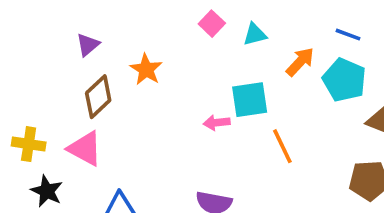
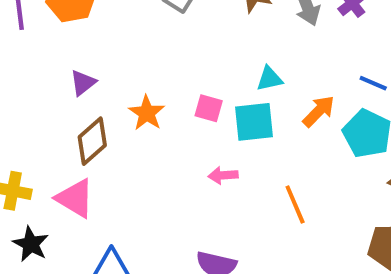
pink square: (212, 24) -> (209, 108), moved, turned -30
cyan square: (250, 100) -> (254, 122), moved

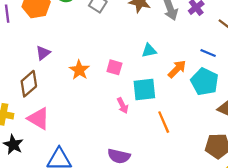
cyan square: (254, 122) -> (144, 90), moved
brown diamond: (92, 141) -> (29, 84), moved
pink arrow: (223, 175) -> (123, 105), turned -112

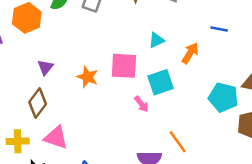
pink square: (114, 67) -> (124, 66), size x1.6
cyan pentagon: (205, 82) -> (223, 97), moved
orange line: (164, 122) -> (178, 142), moved

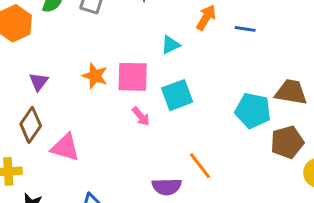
orange arrow: (190, 53) -> (206, 18), moved
orange star: (88, 77) -> (95, 76), moved
pink arrow: (141, 104) -> (141, 116), moved
pink triangle: (56, 137) -> (65, 147), moved

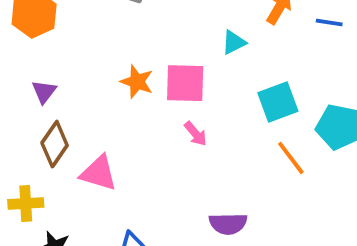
purple triangle: (39, 82) -> (44, 92), moved
cyan square: (177, 95) -> (278, 102), moved
orange line: (200, 166) -> (291, 158), moved

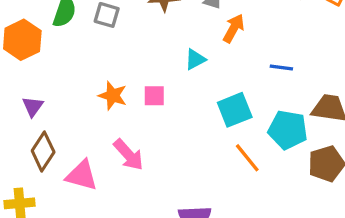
blue line: (329, 22) -> (281, 68), moved
pink square: (185, 83) -> (154, 96), size x0.6
pink arrow: (195, 134) -> (129, 155), moved, size x1.5

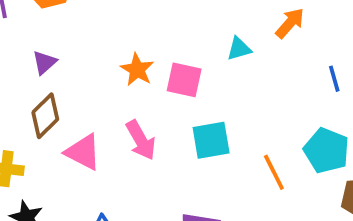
blue line: (281, 68) -> (334, 79), turned 55
pink square: (154, 96) -> (184, 80), size x1.4
cyan square: (235, 110) -> (211, 140), moved

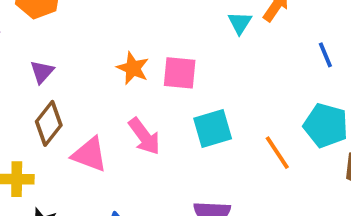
cyan triangle: (239, 49) -> (240, 23), moved, turned -35

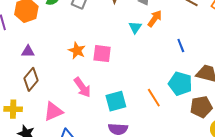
purple triangle: (42, 72) -> (28, 51), turned 48
cyan square: (213, 128) -> (116, 101), moved
pink triangle: (90, 154) -> (53, 112), moved, turned -45

